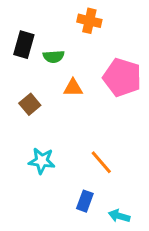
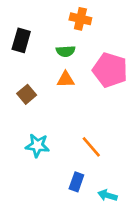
green semicircle: (54, 57) -> (66, 51), moved

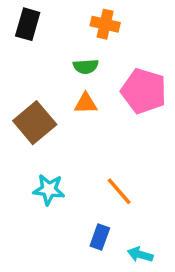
black rectangle: (21, 40) -> (28, 24), moved
brown square: (27, 94) -> (35, 123), size x1.6

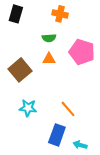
blue rectangle: (100, 237) -> (57, 135), size x1.5

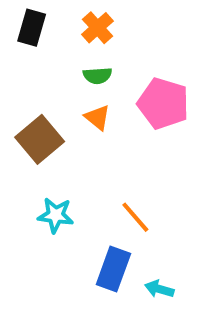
orange cross: (60, 14) -> (97, 28), moved, turned 35
orange triangle: (49, 59) -> (97, 117), turned 40

